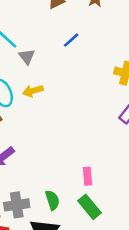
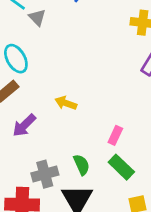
yellow arrow: (33, 91) -> (66, 103), moved, turned 42
pink rectangle: (87, 176) -> (115, 135), turned 36

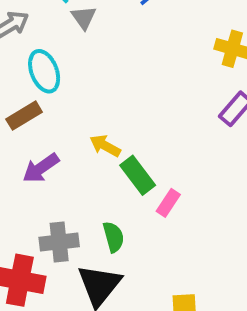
green rectangle: (121, 167) -> (138, 175), moved

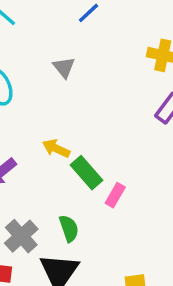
gray triangle: (84, 18) -> (64, 67), moved
gray cross: (59, 242) -> (21, 236), turned -32

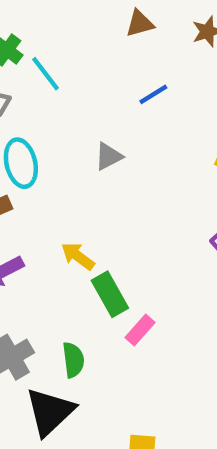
gray triangle: (64, 67) -> (108, 156), turned 30

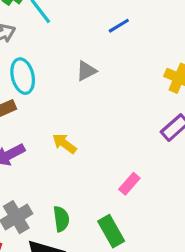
green rectangle: (110, 294) -> (111, 231), moved
pink rectangle: (140, 330) -> (129, 184), moved

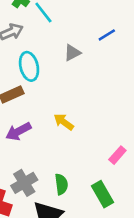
blue line: (119, 26) -> (107, 35), moved
gray triangle: (86, 71) -> (72, 53), moved

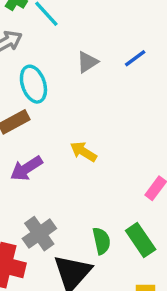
blue line: (107, 35) -> (135, 58), moved
green semicircle: (61, 184) -> (102, 241), moved

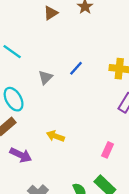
purple arrow: (26, 168) -> (21, 155), turned -110

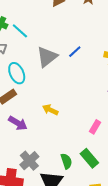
gray triangle: (46, 77) -> (47, 57), size x1.6

